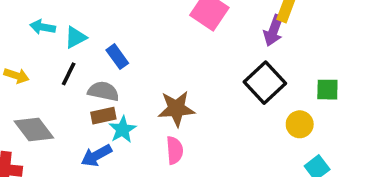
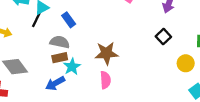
black line: (69, 74) -> (36, 20), moved
black square: (265, 83) -> (163, 37), size x0.6

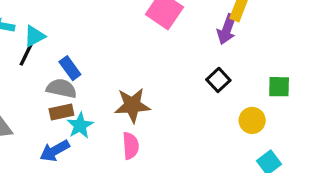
blue rectangle: (69, 20) -> (70, 68), moved

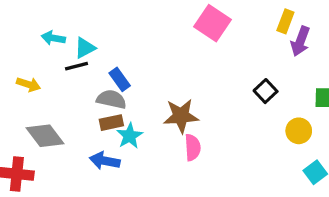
purple arrow: (227, 29) -> (300, 41), moved
black line: (26, 55) -> (77, 66), turned 50
pink semicircle: (131, 146) -> (193, 147), moved
blue arrow: (55, 151) -> (105, 161), turned 40

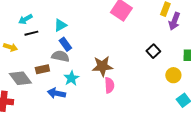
cyan arrow: (53, 38) -> (25, 19), turned -40
cyan triangle: (85, 48) -> (60, 25), moved
black line: (77, 66) -> (31, 33), moved
brown rectangle: (111, 123) -> (42, 69), moved

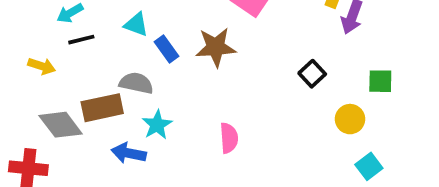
cyan triangle: (60, 25) -> (136, 24), turned 48
blue rectangle: (65, 44) -> (166, 49), moved
brown star: (102, 66) -> (216, 47), moved
brown rectangle: (42, 69) -> (102, 108), size x1.5

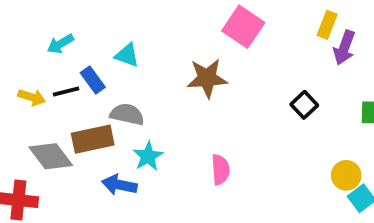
black line: (81, 40) -> (66, 91), moved
blue rectangle: (166, 49) -> (93, 80), moved
yellow circle: (350, 119) -> (346, 175), moved

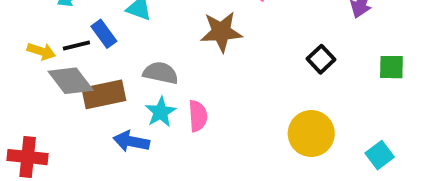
gray semicircle: (127, 114) -> (161, 73), moved
gray diamond: (51, 156) -> (71, 81), moved
pink semicircle: (220, 170) -> (198, 116), moved
yellow circle: (346, 175) -> (311, 134), moved, size x1.5

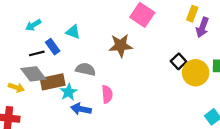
yellow arrow: (41, 51) -> (16, 87), moved
cyan star: (161, 112) -> (68, 92), moved
yellow circle: (311, 134) -> (196, 73), moved
blue arrow: (131, 141) -> (81, 109), moved

